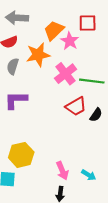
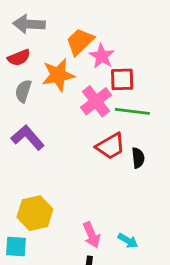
red square: (88, 23) -> (122, 79), moved
purple L-shape: (16, 100) -> (28, 137), turned 50
black semicircle: (96, 115) -> (138, 158), turned -40

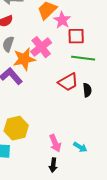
orange star: (58, 75) -> (24, 59), moved
pink cross: (96, 101) -> (41, 47), moved

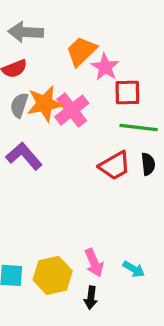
orange star: (24, 59) -> (45, 104), moved
black semicircle: (87, 90) -> (148, 164), moved
yellow hexagon: (16, 128) -> (53, 275), moved

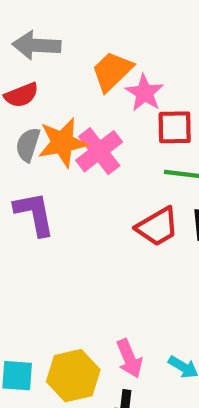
purple L-shape: (24, 156) -> (34, 214), turned 30

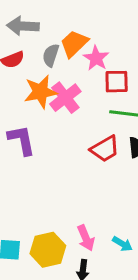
gray semicircle: (28, 145) -> (51, 55), moved

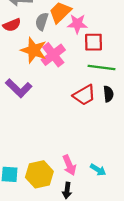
pink star: (96, 58) -> (77, 24), turned -30
orange star: (41, 92) -> (34, 50), turned 30
purple L-shape: (22, 140) -> (19, 88), turned 145

